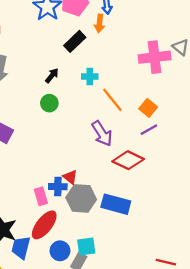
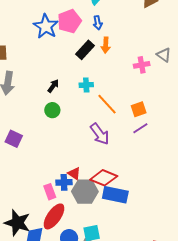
orange arrow: (99, 23) -> (106, 45), moved
black rectangle: (75, 41) -> (85, 50), moved
pink cross: (155, 57) -> (142, 65), size x0.6
orange square: (148, 108) -> (139, 109), turned 35
red diamond: (128, 160) -> (104, 178), moved

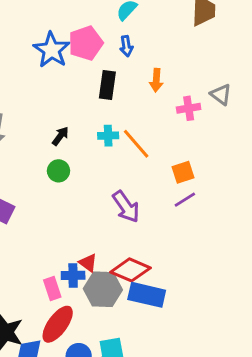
orange arrow: (106, 45) -> (156, 80), moved
black rectangle: (85, 50) -> (107, 85), turned -36
orange line: (107, 104) -> (136, 144), moved

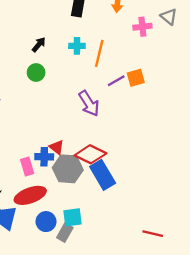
orange line: (136, 144) -> (99, 53), turned 52
purple line: (185, 200) -> (116, 81), moved
blue rectangle: (147, 295) -> (103, 175), turned 44
red ellipse: (58, 324) -> (30, 195), turned 32

